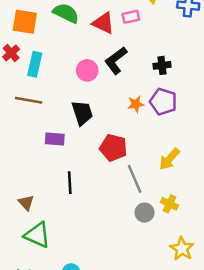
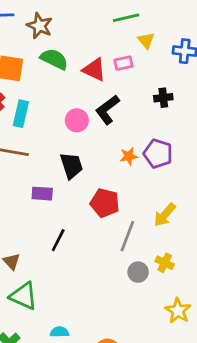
black cross: (162, 65) -> (163, 98), moved
gray line: (135, 179) -> (127, 236), turned 44
black line: (70, 183) -> (58, 240), turned 30

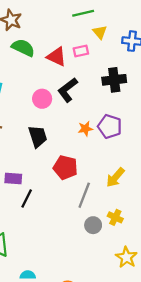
black cross: (163, 98) -> (114, 80), size x1.5
purple rectangle: (42, 194) -> (13, 179), moved

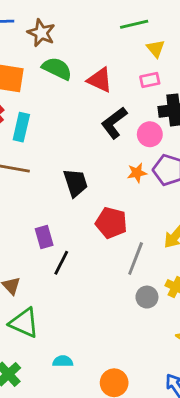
pink rectangle: (81, 51) -> (150, 80), moved
pink circle: (42, 99) -> (150, 134), moved
purple rectangle: (13, 179) -> (44, 237), turned 70

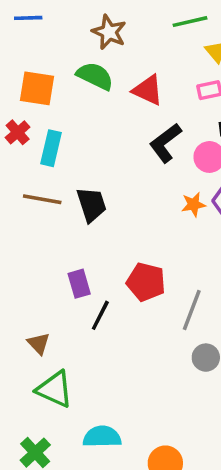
brown star: (41, 33) -> (109, 32), moved
black trapezoid: (76, 183) -> (91, 204), moved
red pentagon: (111, 223) -> (146, 282), moved
cyan semicircle: (63, 361) -> (102, 437), size x1.5

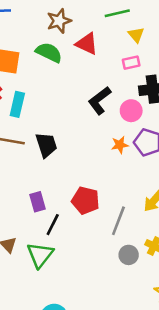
brown star: (109, 32) -> (59, 21), turned 30
red triangle: (148, 90) -> (87, 44), moved
green triangle: (55, 389) -> (40, 255), moved, turned 44

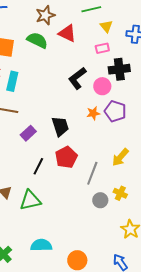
black trapezoid: (46, 145) -> (60, 126), moved
red pentagon: (86, 201) -> (66, 157), turned 30
purple rectangle: (38, 202) -> (28, 133), moved, turned 63
black line: (53, 225) -> (38, 166), moved
green triangle: (40, 255) -> (30, 200), turned 40

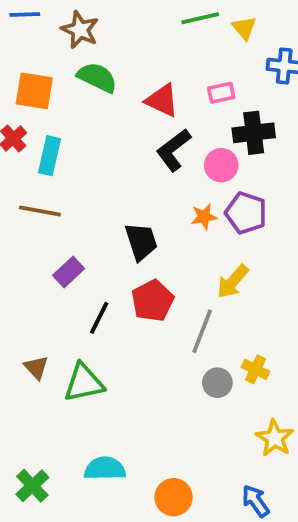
brown star: (45, 15) -> (80, 30), moved, turned -30
yellow triangle: (106, 26) -> (244, 28), moved
red triangle: (67, 33) -> (162, 100), moved
purple rectangle: (28, 133) -> (69, 272), moved
yellow arrow: (120, 157) -> (233, 282), moved

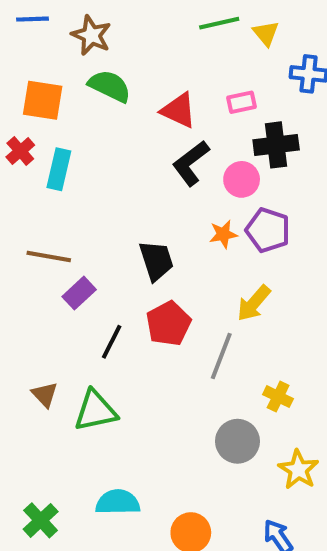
brown line: (40, 211) -> (49, 257), moved
gray circle: (217, 383) -> (237, 441), moved, size x1.4

